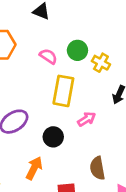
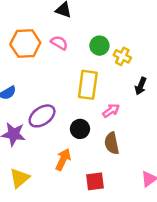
pink semicircle: (48, 56) -> (59, 43), moved
brown semicircle: (97, 168) -> (112, 143), moved

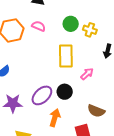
purple ellipse: (42, 116) -> (42, 95), moved
brown semicircle: (112, 143) -> (96, 111), moved, turned -48

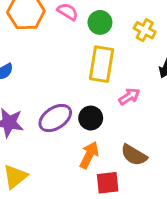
green circle: (71, 24) -> (100, 22), moved
orange arrow: (55, 118) -> (89, 155), moved

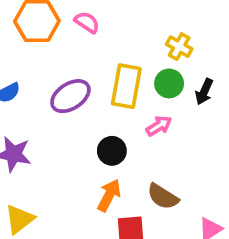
green circle: (100, 22) -> (169, 83), moved
purple ellipse: (55, 118) -> (70, 96), moved

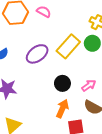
yellow rectangle: (126, 86) -> (68, 46), turned 35
pink arrow: (159, 126) -> (89, 85), moved

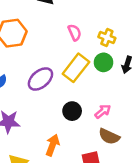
pink semicircle: (44, 12) -> (75, 32), moved, turned 40
orange arrow: (62, 109) -> (53, 145), moved

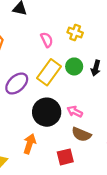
yellow cross: (107, 38) -> (75, 32), moved
black circle: (72, 111) -> (47, 112), size x1.6
pink arrow: (103, 111) -> (75, 112), turned -112

